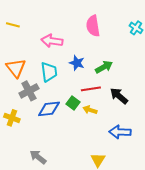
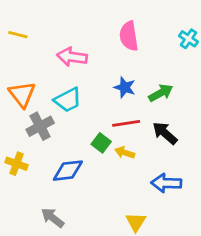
blue star: (77, 63) -> (125, 87), moved
green arrow: (104, 67) -> (161, 93), moved
cyan trapezoid: (49, 72) -> (68, 100), turned 70
blue diamond: (49, 109) -> (68, 171), moved

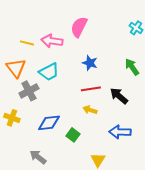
yellow line: (18, 35) -> (27, 43), moved
pink semicircle: (129, 36) -> (79, 27), moved, turned 35
green arrow: (161, 93) -> (132, 67), moved, turned -96
green square: (101, 143) -> (73, 135), moved

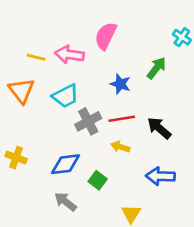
green arrow: (132, 67) -> (156, 68), moved, turned 72
gray cross: (29, 91) -> (88, 121), moved
gray arrow: (38, 157) -> (66, 202), moved

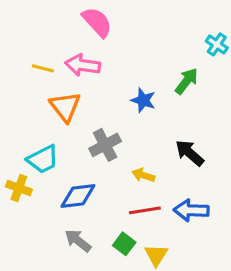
pink semicircle: (106, 36) -> (97, 22), moved, turned 112
orange triangle: (21, 91) -> (65, 107), moved
cyan trapezoid: (66, 96) -> (43, 159), moved
red line: (122, 119) -> (145, 210), moved
green square: (98, 180) -> (124, 244), moved

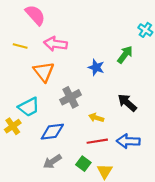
pink semicircle: (97, 22) -> (35, 15), moved
yellow line: (43, 68) -> (20, 46), moved
yellow cross: (19, 188) -> (13, 126), turned 35
gray arrow: (78, 241) -> (52, 162), turned -72

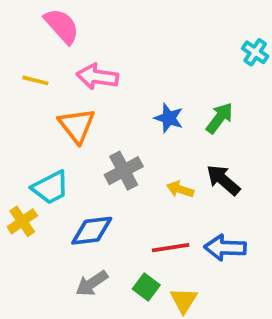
green arrow: (125, 55) -> (219, 118), moved
yellow arrow: (96, 118) -> (180, 189), moved

